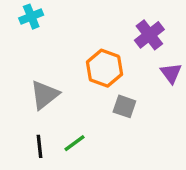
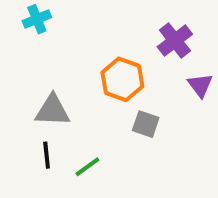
gray triangle: (45, 95) -> (52, 110), turned 40
black line: (40, 146) -> (47, 155), moved

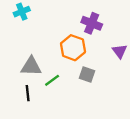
purple cross: (175, 40) -> (92, 23), moved, turned -30
green line: (87, 167) -> (52, 80), moved

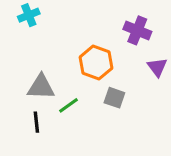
purple cross: (92, 23) -> (137, 30), moved

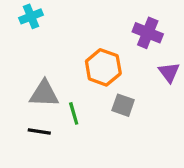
green line: (69, 105) -> (74, 113), turned -70
black line: (36, 122) -> (39, 131), turned -75

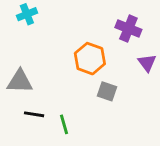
gray triangle: (44, 94) -> (20, 81), moved
green line: (74, 113) -> (64, 124), moved

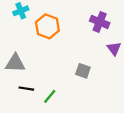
orange hexagon: (90, 59) -> (47, 26), moved
green line: (64, 124) -> (50, 96), turned 56

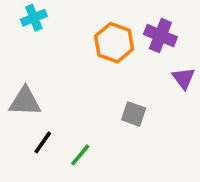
orange hexagon: (47, 26) -> (114, 43), moved
black line: (26, 89) -> (43, 142), turned -64

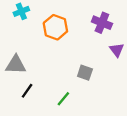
orange hexagon: (114, 43) -> (55, 27), moved
green line: (80, 155) -> (63, 99), moved

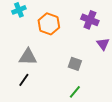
gray triangle: (16, 65) -> (28, 57), moved
green line: (63, 99) -> (75, 92), moved

